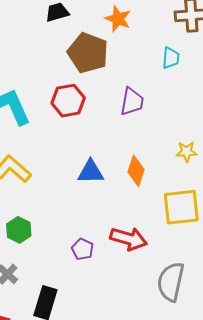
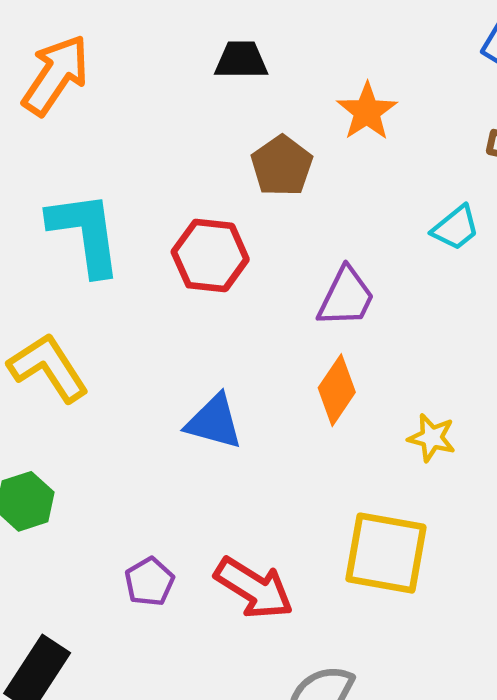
brown pentagon: (88, 53) -> (282, 166), size x0.7
cyan trapezoid: (171, 58) -> (456, 228), turned 30
orange diamond: (136, 171) -> (337, 390), moved

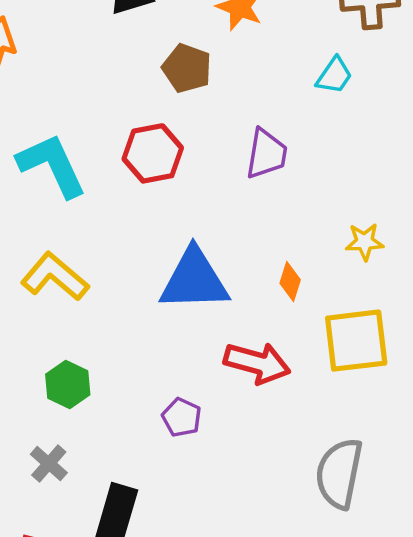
orange diamond: (337, 390) -> (290, 282), moved, size x0.7
blue triangle: (214, 422) -> (194, 280), size x1.5
red arrow: (254, 588) -> (257, 363), moved

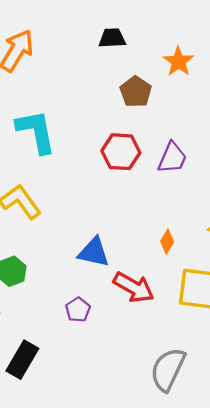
red hexagon: (153, 153) -> (121, 152), moved
blue triangle: (194, 280) -> (94, 252), moved, size x0.7

